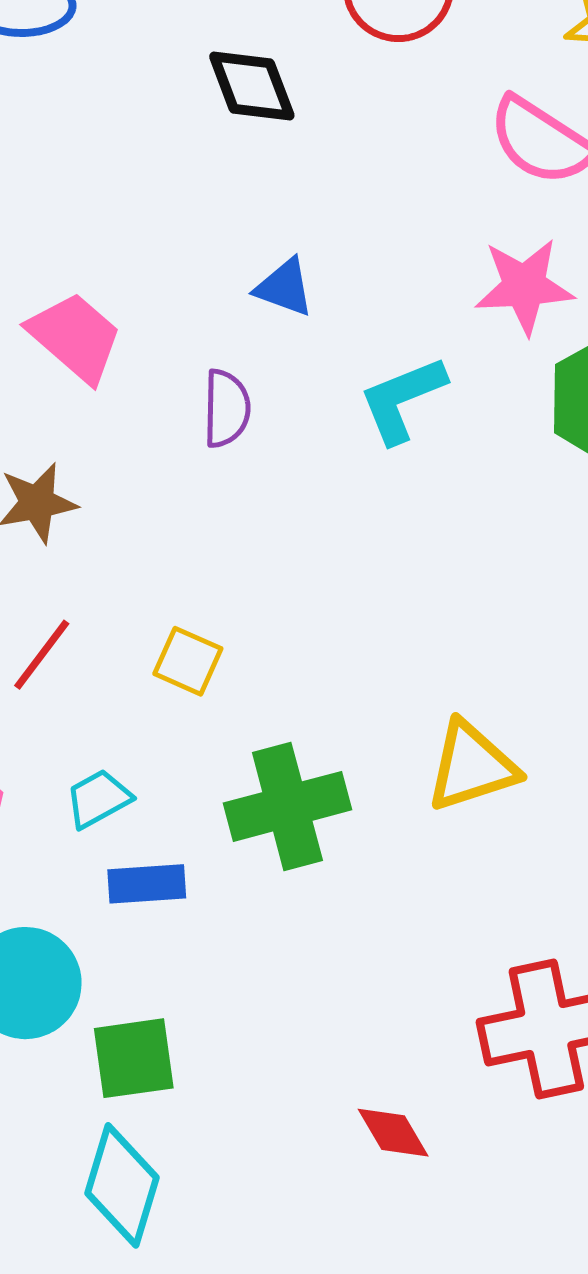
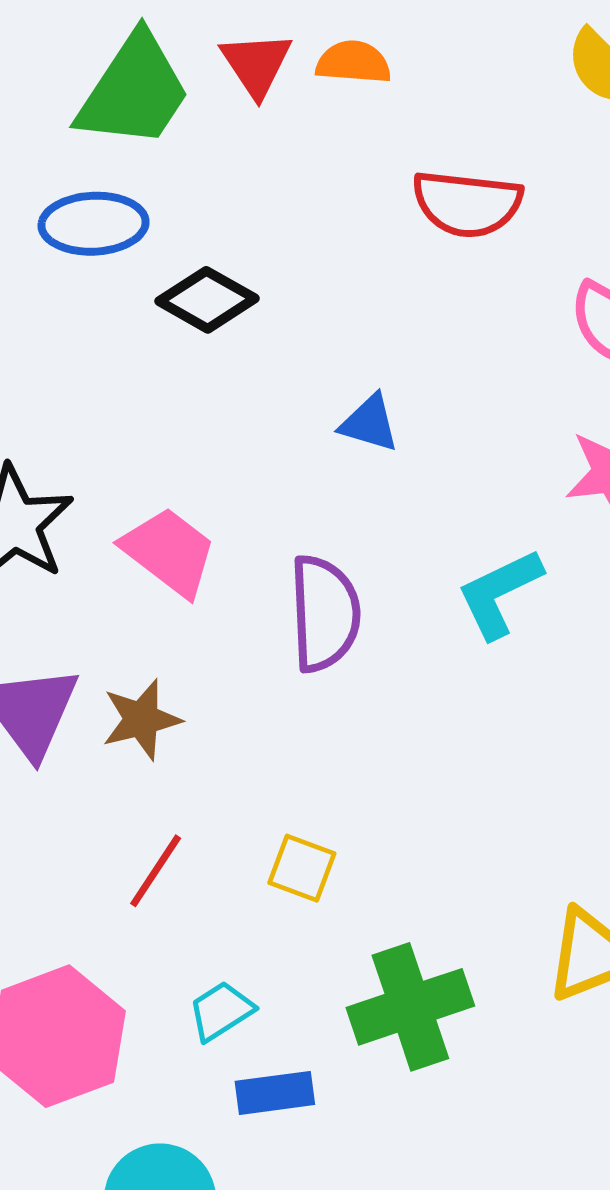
black diamond: (252, 86) -> (207, 300), moved, turned -36
blue triangle: (284, 287) -> (369, 423), moved
purple semicircle: (226, 408) -> (325, 613), size x1.5

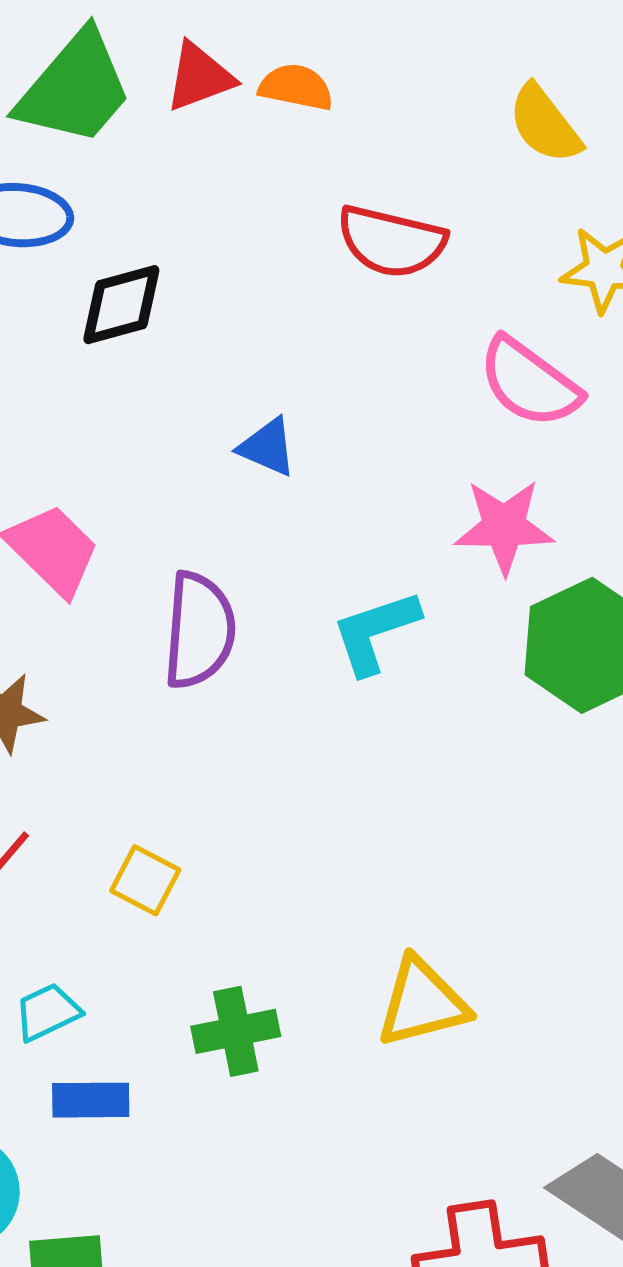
red triangle: (256, 64) -> (199, 77), turned 36
black diamond: (207, 300) -> (121, 305), turned -52
green cross: (410, 1007) -> (236, 1031), size x0.7

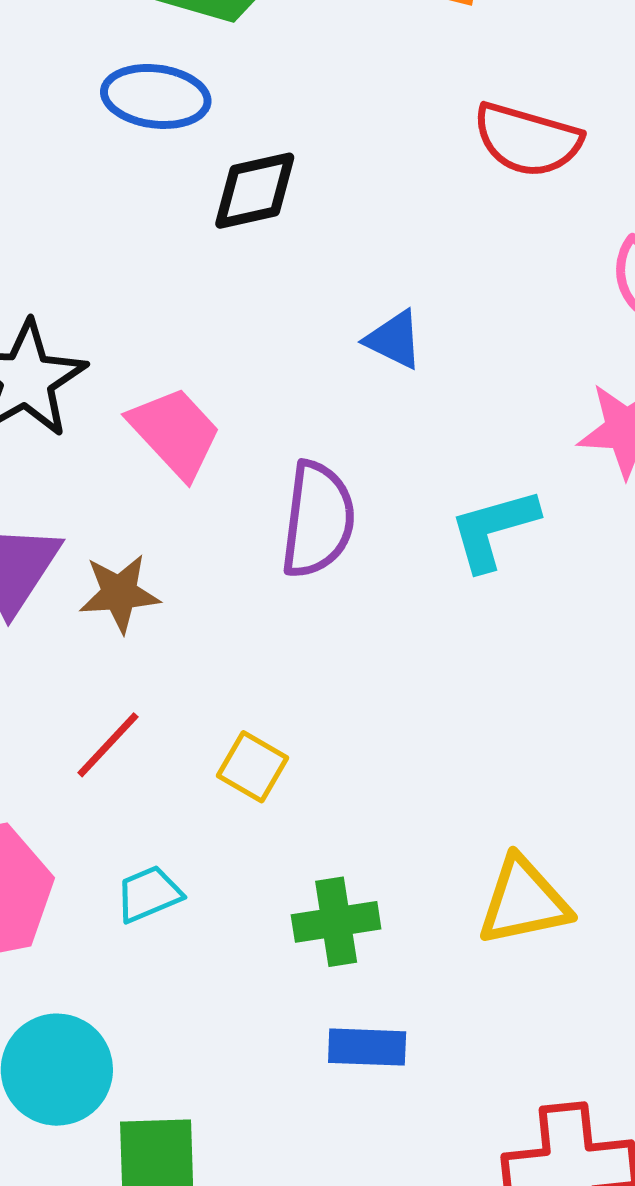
blue rectangle: (91, 1100) -> (367, 1047), moved

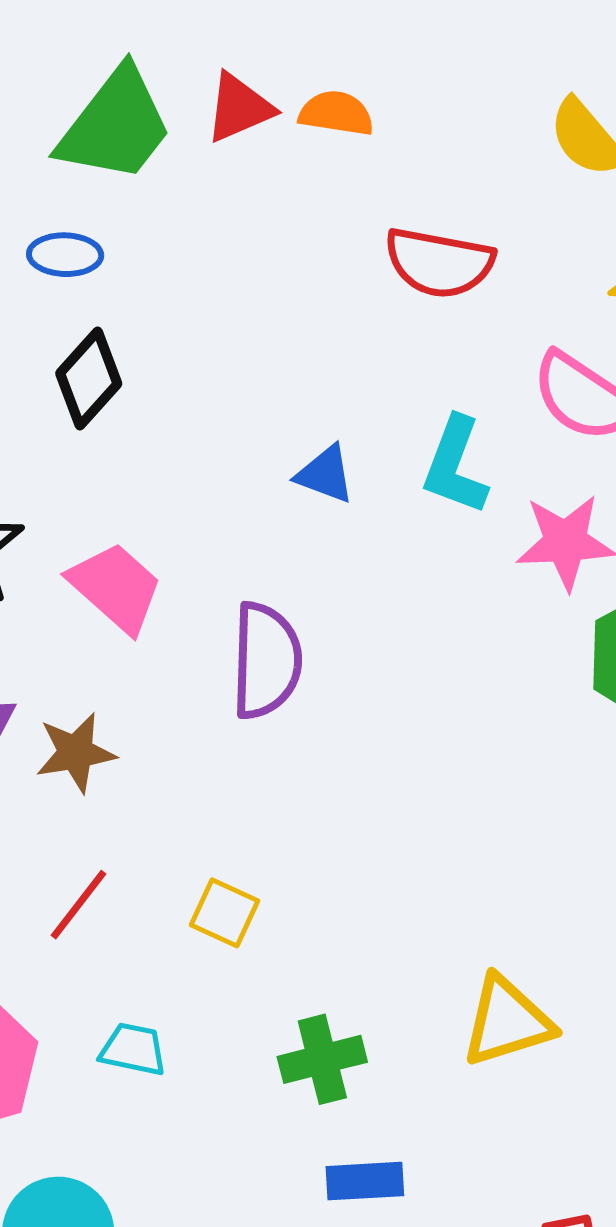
blue ellipse: (156, 96) -> (65, 255), size x0.7
black diamond: (255, 191) -> (89, 379), moved, turned -30
cyan L-shape: (494, 529) -> (455, 466), moved, turned -48
cyan trapezoid: (149, 894) -> (133, 1049), turned 40

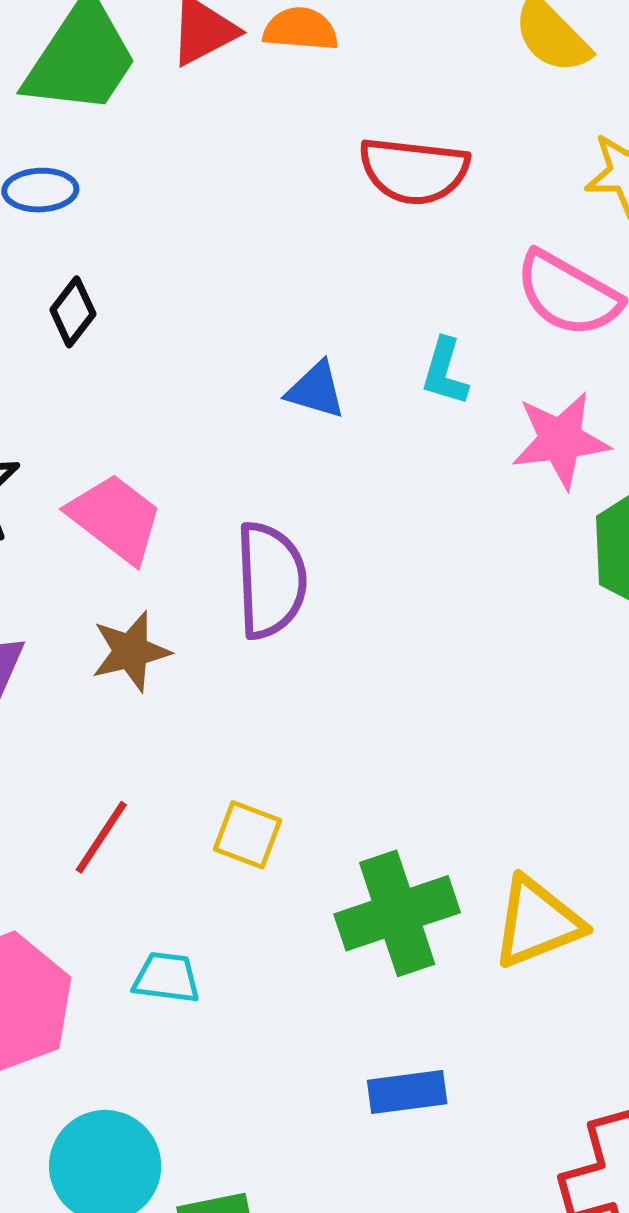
black diamond: (89, 379) -> (73, 312), size x0.7
cyan L-shape: (455, 466) -> (445, 372), size x0.7
brown star: (76, 753) -> (131, 651), moved
green cross: (322, 1059) -> (397, 913), moved, size x1.4

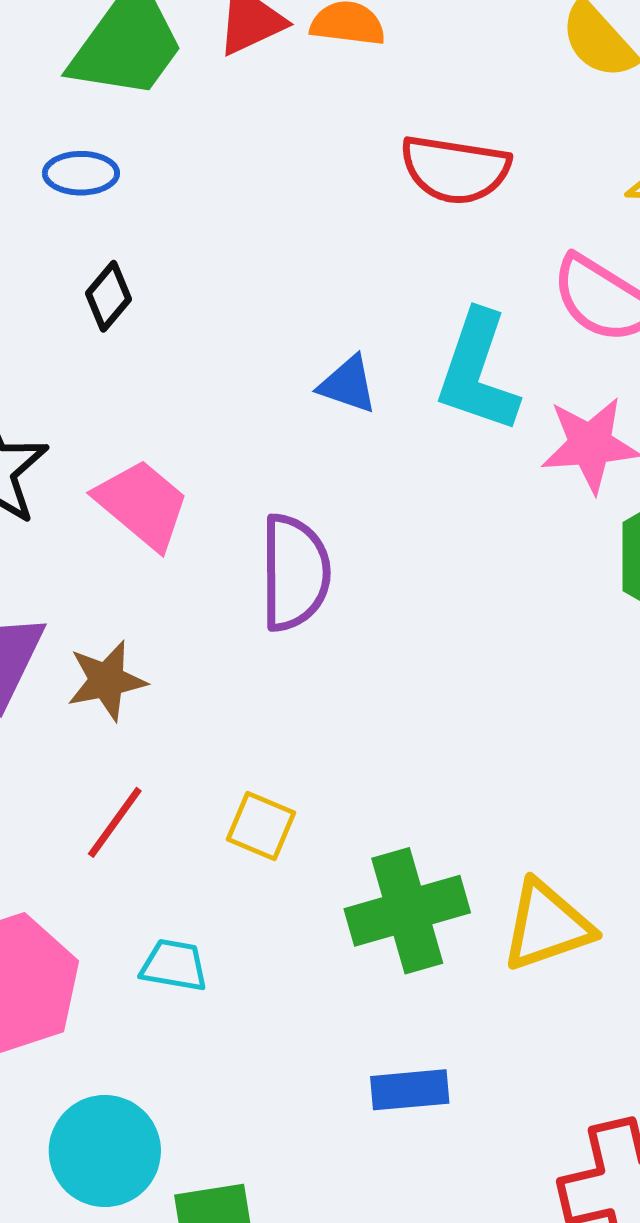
cyan L-shape: (445, 372) -> (478, 372), size x1.8
brown star: (131, 651) -> (107, 681), moved

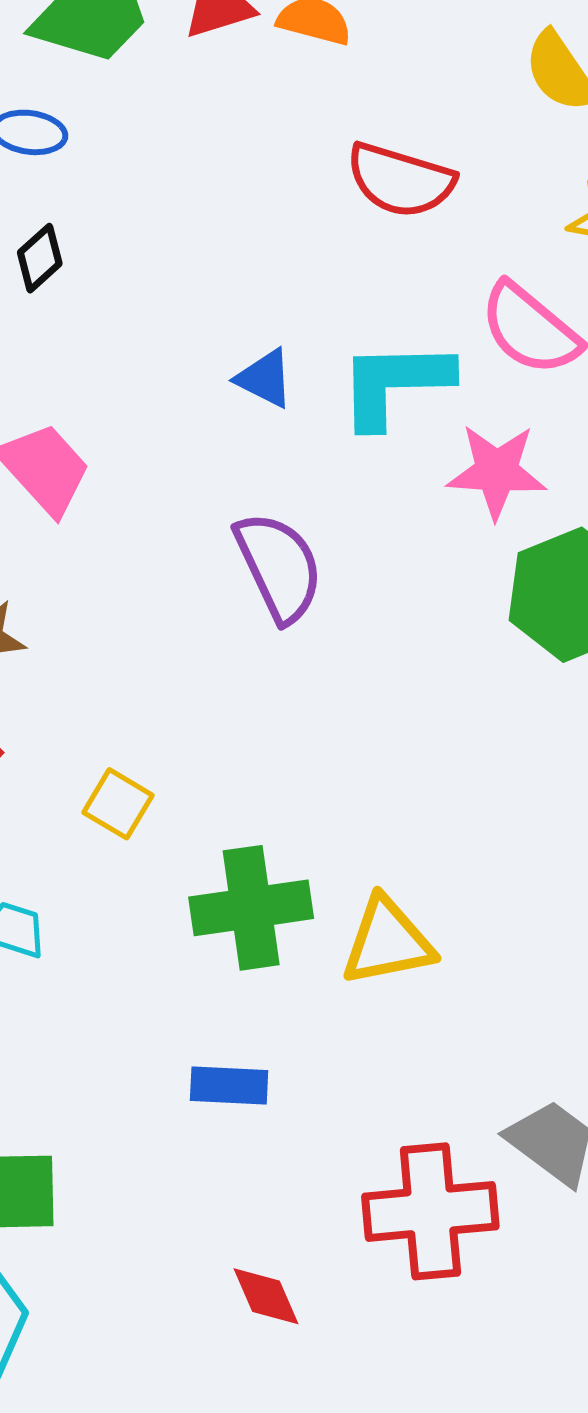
cyan L-shape: (478, 372) -> (395, 384), turned 62
purple semicircle: (295, 573) -> (279, 567), moved, turned -33

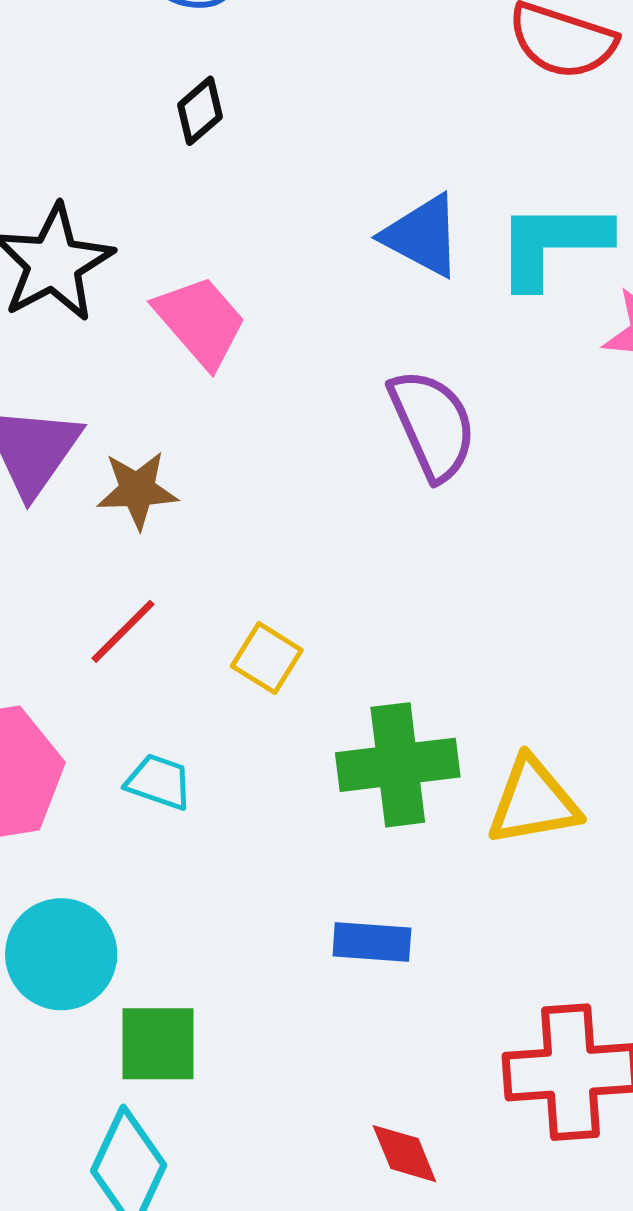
blue triangle: (265, 378) -> (422, 236), size x1.4

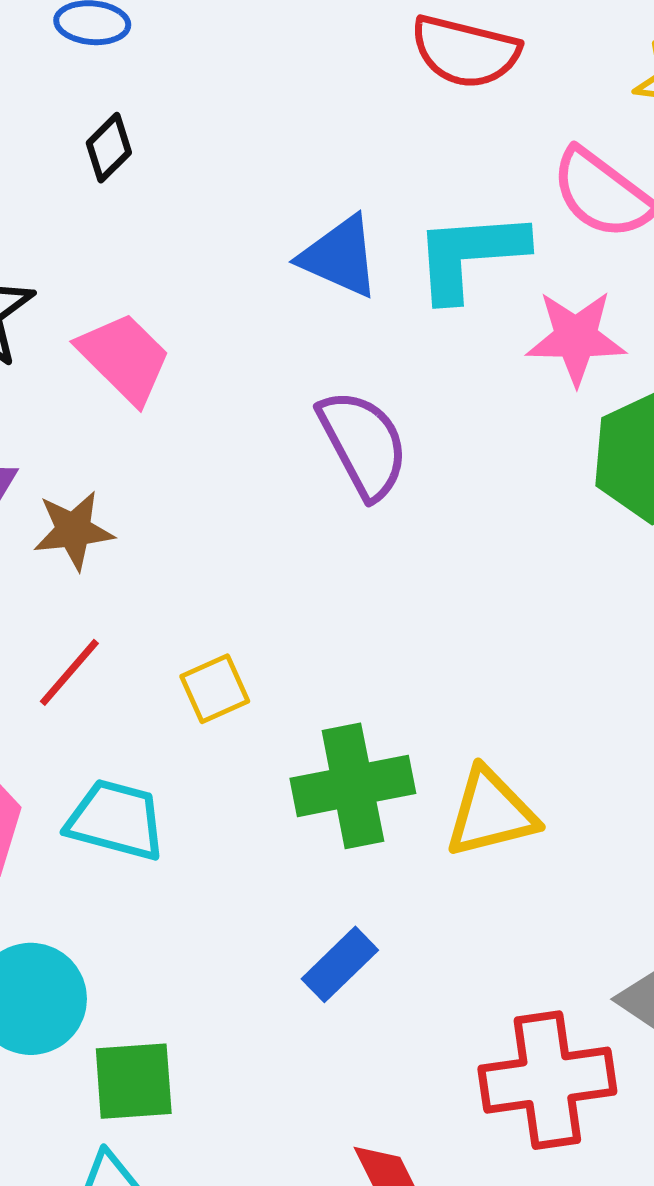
yellow square: (267, 658) -> (215, 689), turned 38
cyan trapezoid: (159, 782) -> (116, 820), size x1.5
blue rectangle: (372, 942) -> (340, 964), turned -44

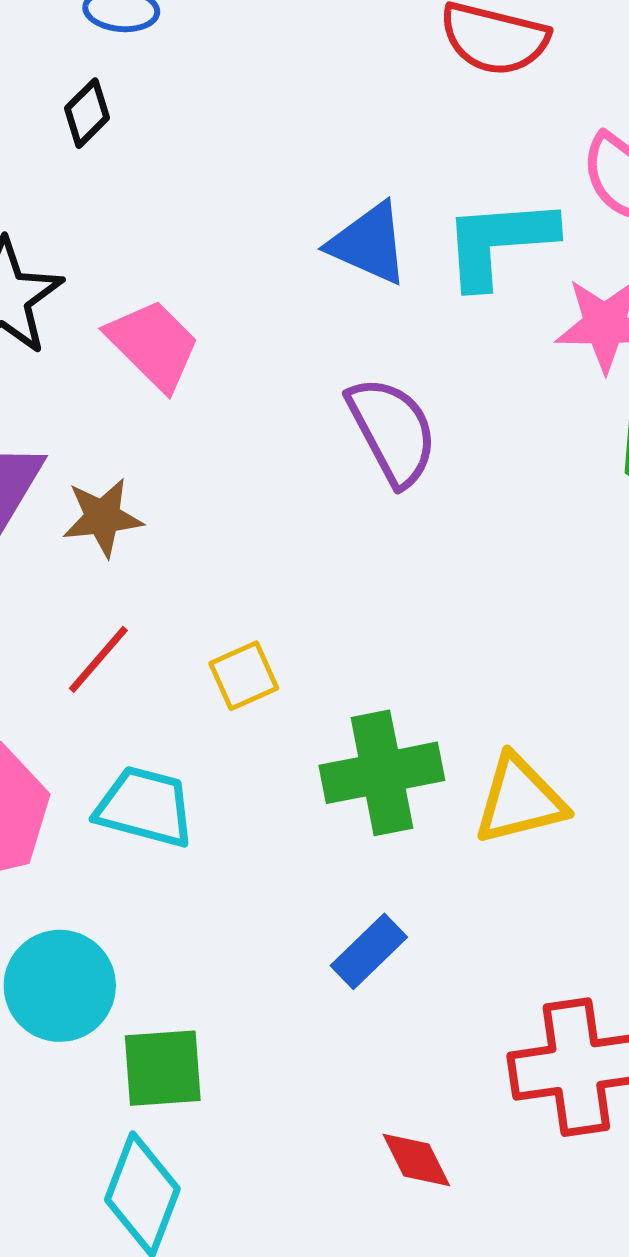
black diamond: (109, 148) -> (87, 113), moved

